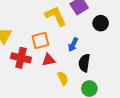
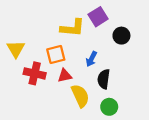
yellow L-shape: (56, 16) -> (72, 28), turned 120
yellow semicircle: (63, 78) -> (80, 96), size x1.5

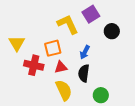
yellow L-shape: (72, 28) -> (68, 24), turned -120
black semicircle: (104, 79) -> (84, 73), moved
yellow semicircle: (80, 96) -> (64, 90), moved

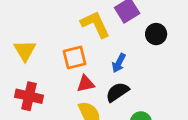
red cross: (34, 65) -> (29, 96), moved
black semicircle: (84, 73) -> (117, 92), turned 48

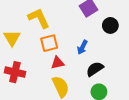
yellow L-shape: (95, 24) -> (39, 18), moved
black semicircle: (117, 92) -> (95, 69), moved

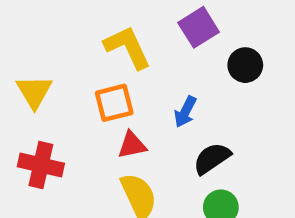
yellow L-shape: (39, 18) -> (128, 47), moved

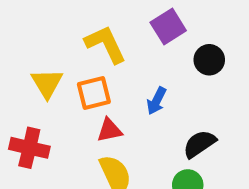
yellow triangle: (34, 92) -> (47, 83), moved
black semicircle: (212, 158) -> (199, 144), moved

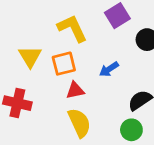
blue arrow: (156, 101) -> (109, 69), turned 30

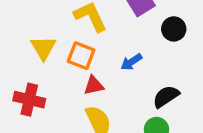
orange square: (64, 64) -> (81, 56), turned 35

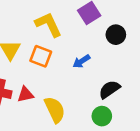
red triangle: (94, 86) -> (25, 94), moved

